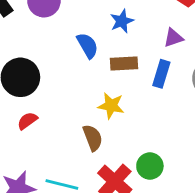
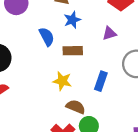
blue rectangle: (161, 74) -> (101, 81), moved
brown semicircle: (93, 138) -> (76, 107), moved, turned -48

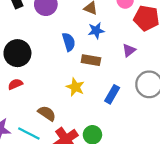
purple triangle: (109, 33) -> (129, 50), turned -32
brown semicircle: (76, 107) -> (47, 113), moved

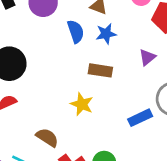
blue semicircle: (69, 42) -> (76, 32), moved
blue rectangle: (112, 94) -> (140, 118), moved, turned 36

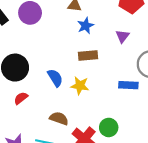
blue semicircle: (76, 32) -> (55, 78), moved
blue rectangle: (140, 118) -> (128, 85), turned 42

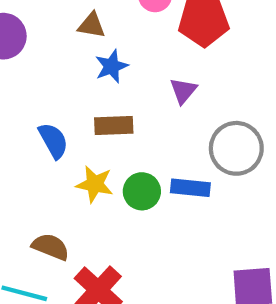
blue semicircle: (55, 78) -> (53, 141), moved
green circle: (109, 127) -> (142, 191), moved

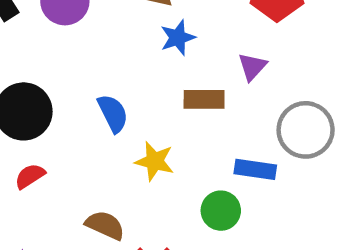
brown rectangle: (114, 126) -> (204, 99), moved
green circle: (142, 191) -> (221, 211), moved

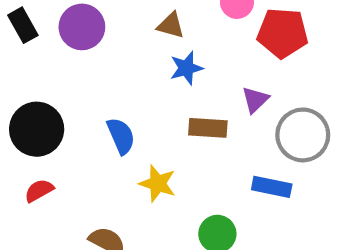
gray circle: (306, 130) -> (303, 135), moved
blue rectangle: (255, 169) -> (272, 187), moved

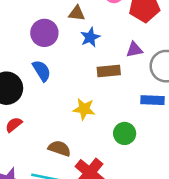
purple circle: (82, 27) -> (44, 33), moved
purple triangle: (255, 100) -> (134, 50), turned 42
blue semicircle: (121, 136) -> (42, 71), moved

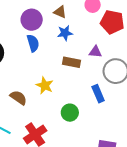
blue semicircle: (42, 71) -> (33, 43), moved
blue rectangle: (153, 100) -> (98, 94), turned 48
brown semicircle: (59, 148) -> (19, 98), moved

